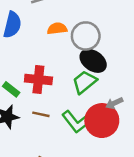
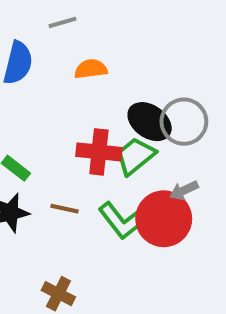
gray circle: (86, 36) -> (184, 122), moved
red cross: (38, 79) -> (99, 152), moved

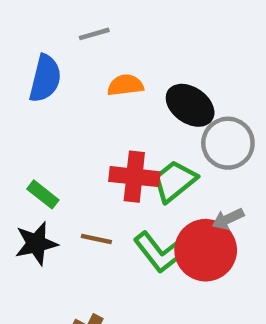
black ellipse: (150, 122) -> (190, 105), moved

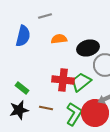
black ellipse: (190, 105) -> (88, 48), turned -50
green L-shape: (159, 252) -> (74, 114), turned -110

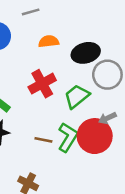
red cross: (63, 80) -> (42, 84), moved, turned -35
brown line: (46, 108) -> (43, 140), moved

